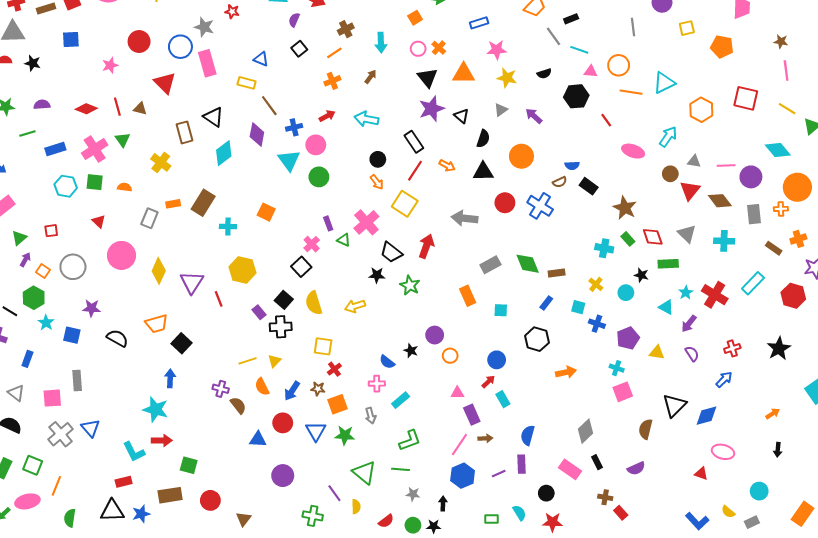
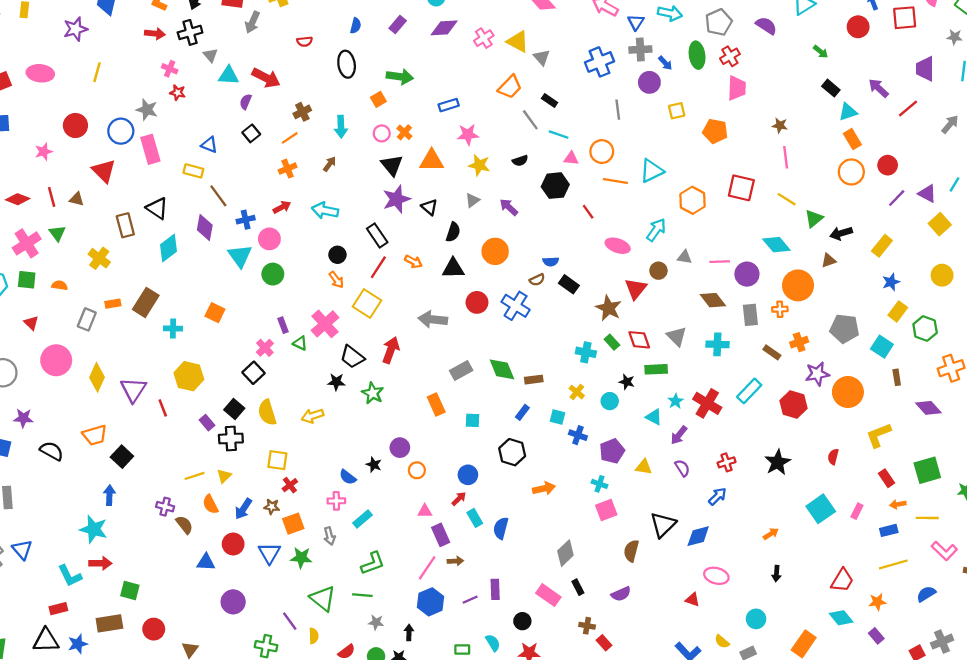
black rectangle: (571, 19) -> (550, 101), turned 56
red triangle: (690, 190) -> (636, 289), moved
blue semicircle: (528, 435) -> (501, 528), moved

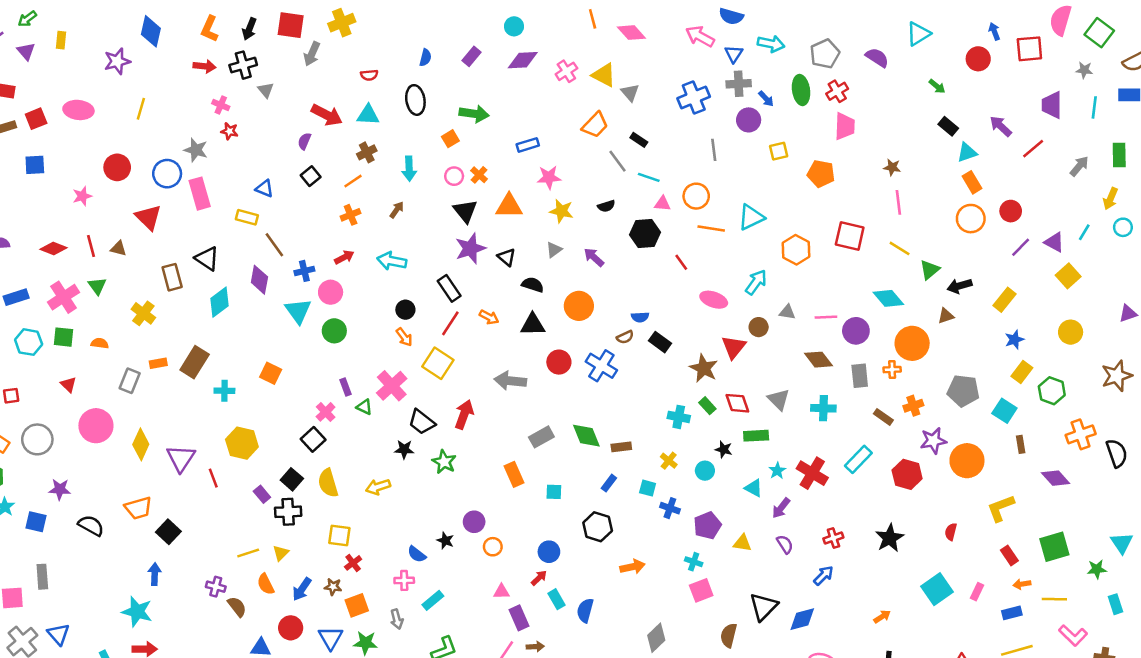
cyan triangle: (229, 76) -> (368, 115), moved
black semicircle: (453, 232) -> (533, 285), turned -90

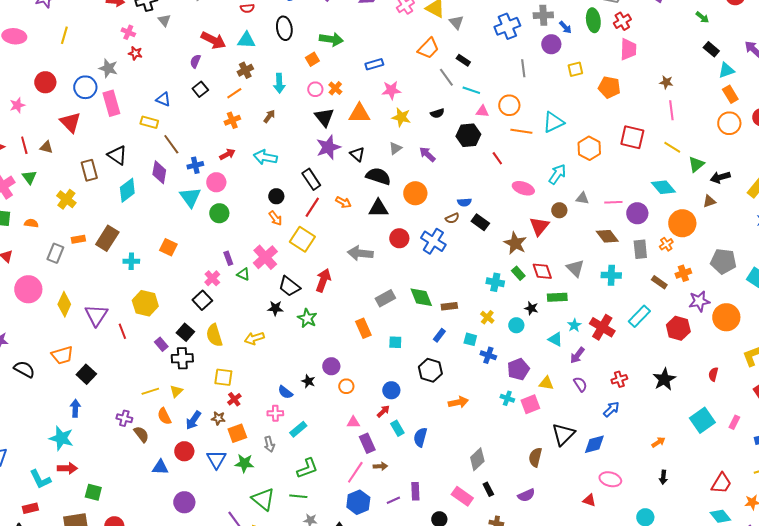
black semicircle: (533, 285) -> (378, 176), size x1.4
orange cross: (892, 370) -> (666, 244), turned -32
pink square: (701, 590) -> (530, 404), moved

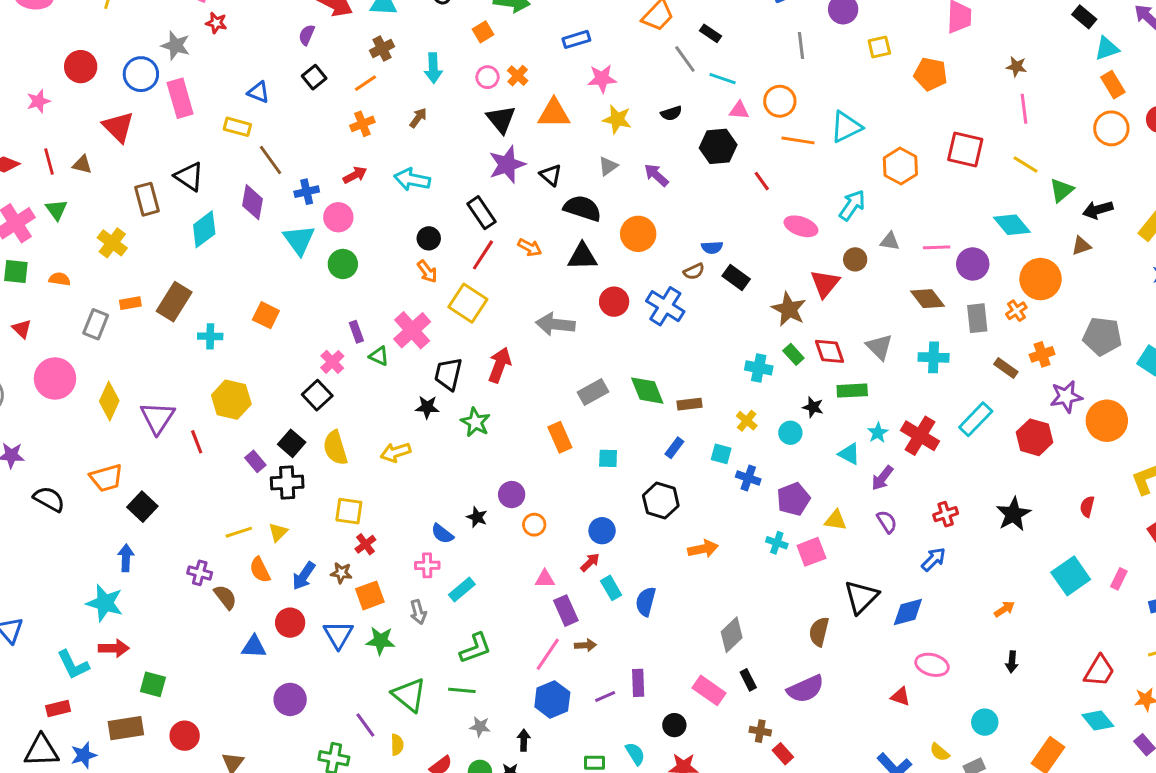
black trapezoid: (289, 286) -> (448, 374), turned 65
purple semicircle: (526, 495) -> (805, 689), size x1.4

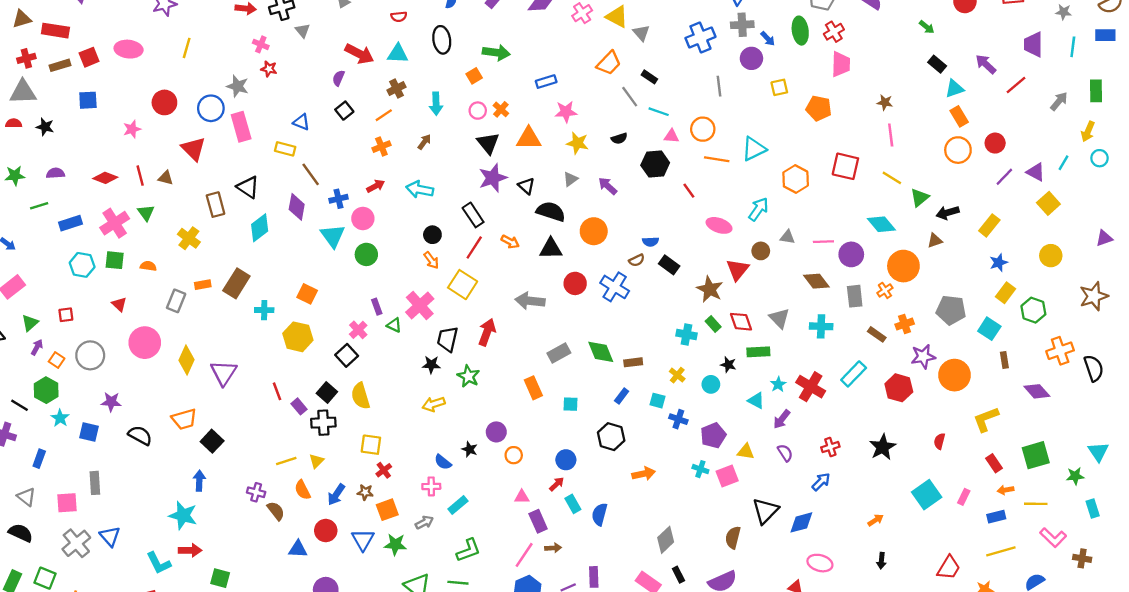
yellow hexagon: (231, 400) -> (298, 337), moved
red line: (197, 442) -> (277, 391), moved
yellow arrow: (396, 452) -> (434, 404), moved
gray arrow: (418, 612) -> (424, 522), turned -102

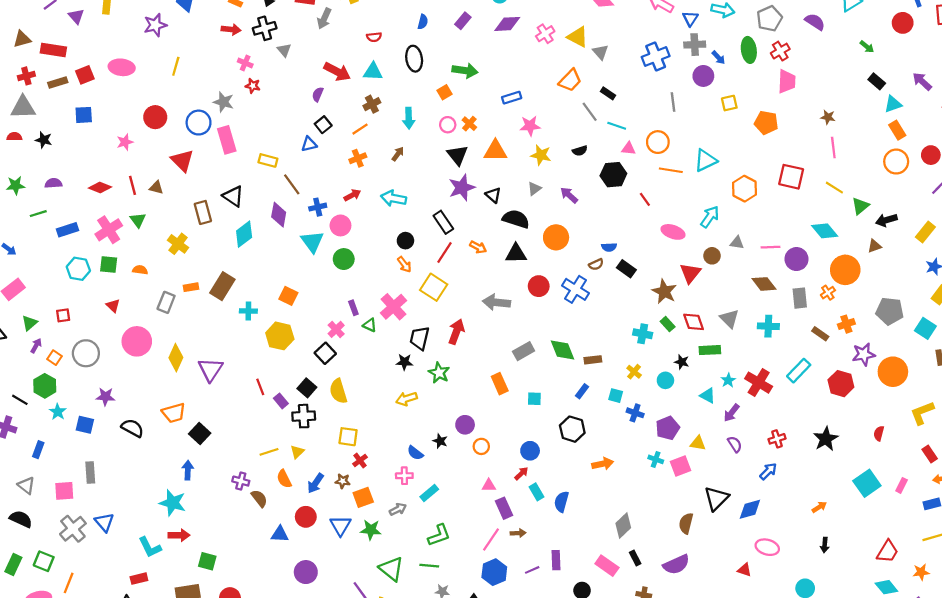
blue triangle: (301, 122) -> (309, 144), moved, turned -35

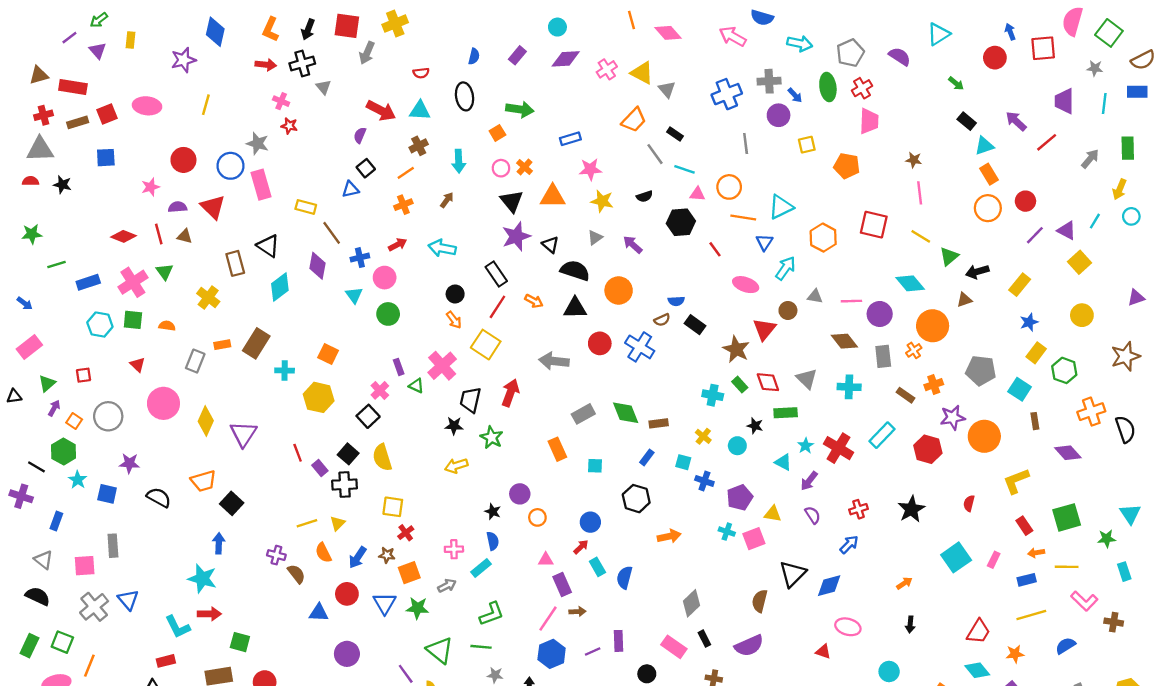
blue triangle: (690, 19) -> (764, 242), moved
purple semicircle: (53, 183) -> (178, 207), moved
cyan triangle: (312, 242) -> (354, 295), size x0.7
blue semicircle: (415, 453) -> (493, 541), moved, turned -140

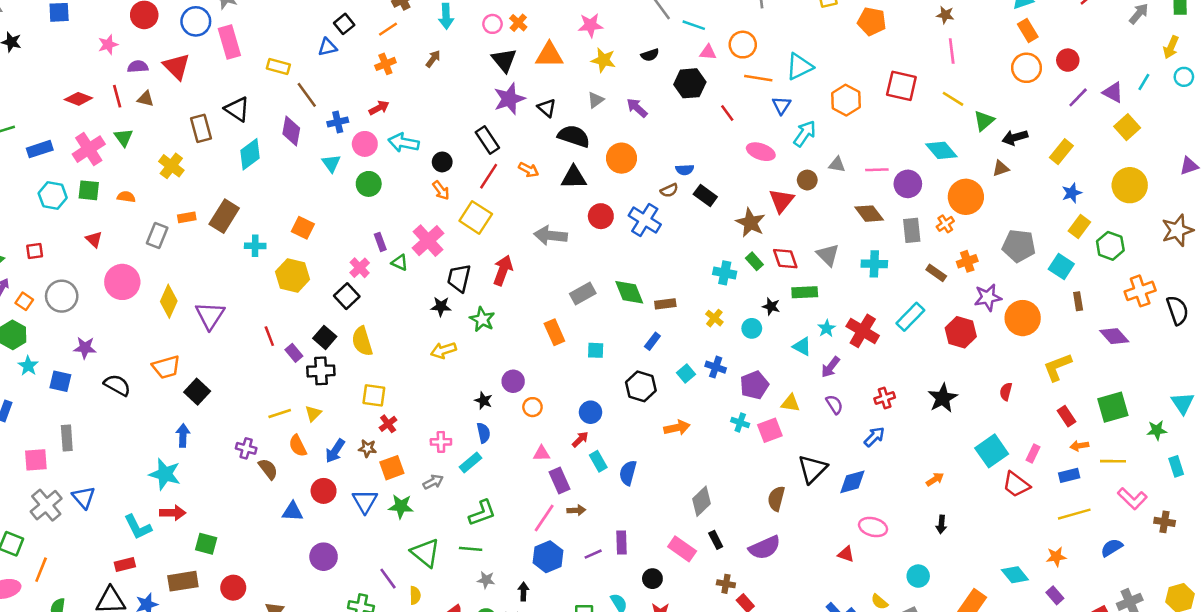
cyan arrow: (442, 248) -> (403, 143), moved
yellow circle: (1082, 315) -> (1130, 185), size x1.4
cyan square: (683, 462) -> (686, 374), moved, turned 35
red trapezoid: (978, 632) -> (1016, 484), moved, turned 96

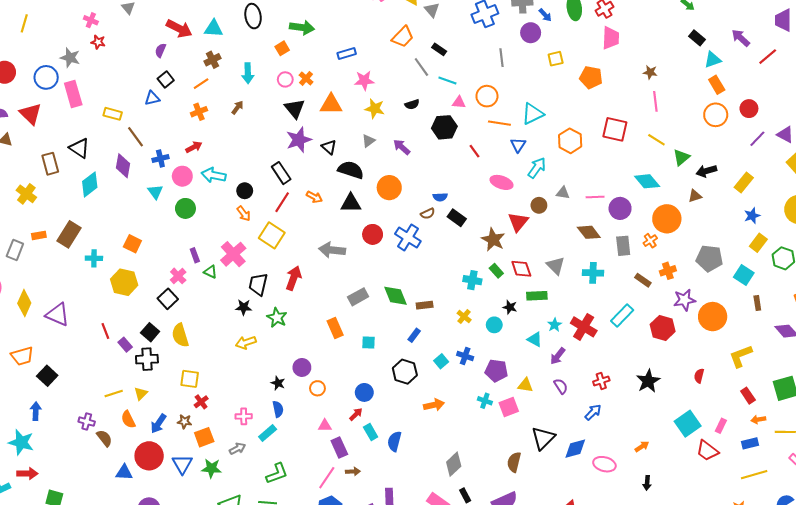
purple triangle: (210, 315) -> (58, 314), turned -40
purple pentagon: (754, 385) -> (496, 371), turned 30
red circle: (324, 491) -> (149, 456), size x1.4
pink ellipse: (873, 527) -> (604, 464), moved

